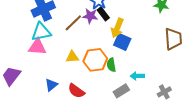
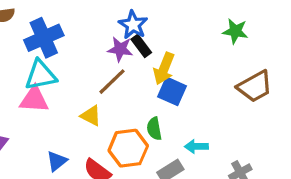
brown line: (73, 23) -> (112, 82), moved
brown trapezoid: (173, 39) -> (255, 86), turned 65
yellow triangle: (72, 57) -> (91, 116), turned 32
orange hexagon: (95, 60) -> (128, 148), moved

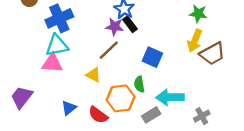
yellow arrow: (164, 69) -> (195, 41), moved
cyan arrow: (196, 147) -> (170, 97), size x1.6

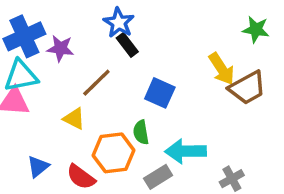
green star: (198, 14) -> (256, 29), moved
purple star: (115, 27) -> (60, 48), moved
yellow arrow: (195, 41) -> (222, 69), turned -55

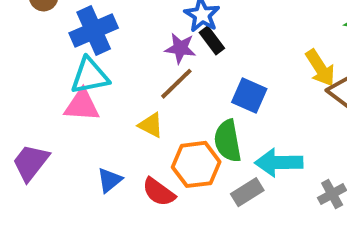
purple star: (60, 48) -> (180, 48), moved
green semicircle: (141, 132) -> (228, 141), size x1.5

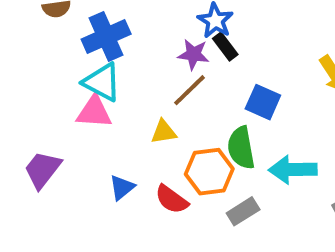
cyan triangle: (90, 76) -> (102, 82), turned 39
yellow triangle: (151, 125) -> (164, 132), turned -36
gray rectangle: (247, 192) -> (243, 211), moved

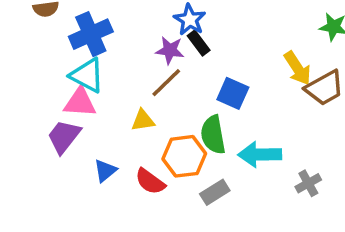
purple trapezoid: (43, 170) -> (64, 137), moved

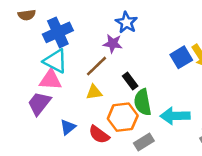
black rectangle: (199, 43) -> (130, 81), moved
brown line: (166, 83) -> (97, 66), moved
blue square: (233, 93) -> (181, 57), moved, turned 35

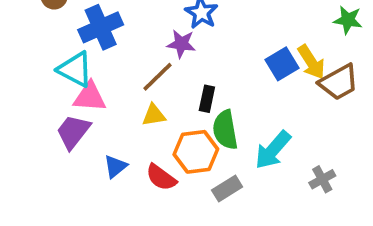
cyan triangle: (55, 61) -> (75, 69), moved
black rectangle: (130, 81) -> (207, 99), turned 49
cyan arrow: (175, 116) -> (273, 150), turned -48

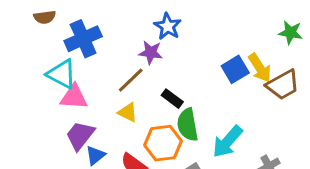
black rectangle: (207, 99) -> (172, 99), turned -65
yellow triangle: (154, 115) -> (128, 112), turned 35
purple trapezoid: (73, 132) -> (80, 135), moved

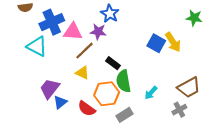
blue square: (235, 69) -> (156, 43), turned -30
brown trapezoid: (283, 85) -> (189, 87), moved
pink triangle: (74, 97) -> (73, 32), moved
cyan arrow: (228, 142) -> (151, 93), size x0.6

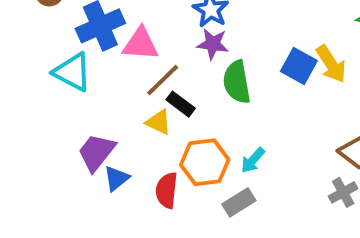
purple star: (98, 32) -> (213, 44), moved
black rectangle: (113, 63) -> (181, 104), moved
green semicircle: (123, 81) -> (237, 82), moved
cyan arrow: (151, 93) -> (253, 160), moved
red semicircle: (87, 109) -> (167, 190), turned 60

